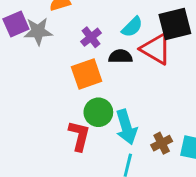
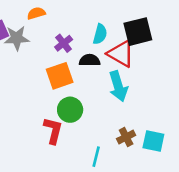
cyan semicircle: (132, 27) -> (100, 34), turned -30
cyan arrow: (126, 127) -> (118, 86), moved

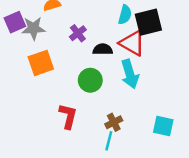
cyan semicircle: (100, 34) -> (125, 15), moved
orange square: (60, 76) -> (41, 63), moved
green circle: (70, 110) -> (90, 80), moved
brown cross: (126, 137) -> (114, 122), moved

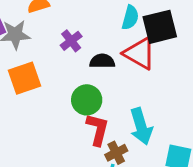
cyan arrow: (130, 74) -> (141, 126), moved
red L-shape: (68, 116) -> (98, 129), moved

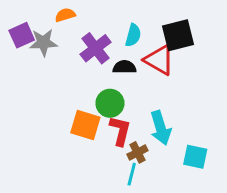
cyan semicircle: (130, 18) -> (133, 35), moved
purple cross: (71, 41) -> (96, 48), size x1.5
orange square: (24, 78) -> (85, 125), moved, turned 36

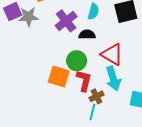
red triangle: (159, 60) -> (112, 54), moved

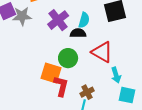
cyan semicircle: (93, 12) -> (84, 20), moved
cyan arrow: (113, 79) -> (116, 75), moved, size x0.7
red L-shape: (84, 81) -> (61, 86), moved

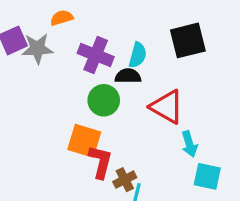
purple cross: (58, 20) -> (96, 55), turned -30
green circle: (68, 58) -> (104, 100), moved
brown cross: (87, 92) -> (125, 180), moved

